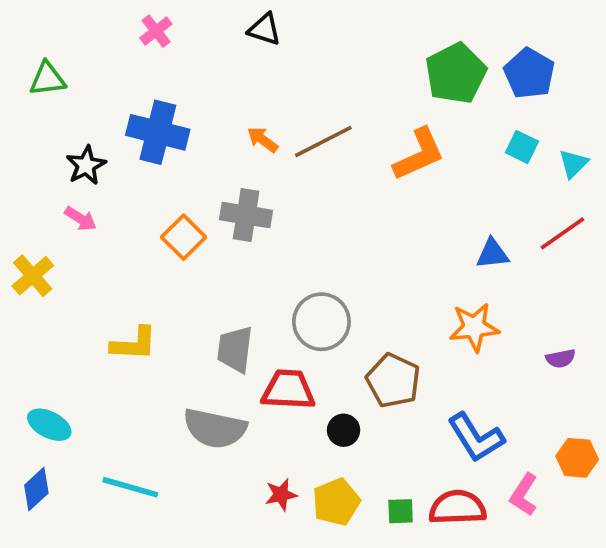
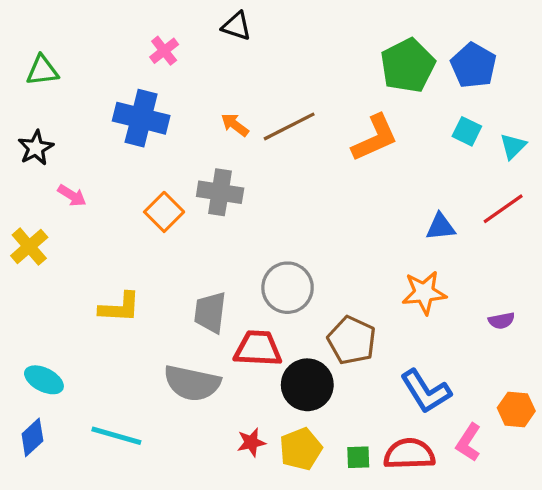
pink cross: (156, 31) -> (164, 51), moved
black star: (86, 165) -> (36, 148), moved
black circle: (344, 430) -> (307, 385), size x1.8

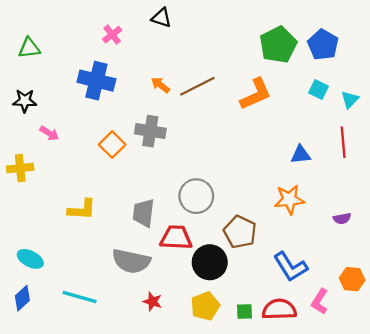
black star: (36, 148) -> (25, 101), turned 30
red line: (503, 209) -> (343, 142), turned -60
yellow cross: (29, 247) -> (20, 168), turned 35
red star: (251, 442) -> (153, 302), moved, turned 30

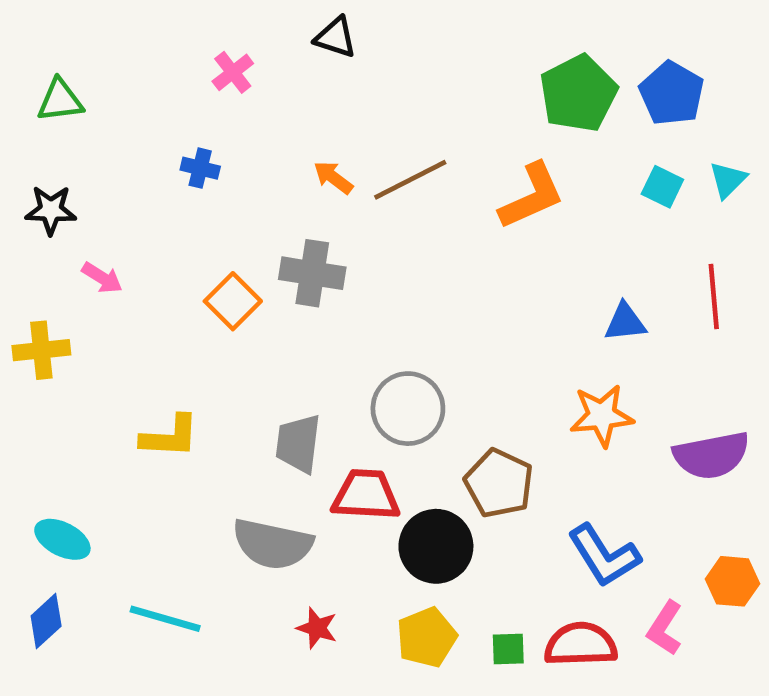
blue cross: (96, 81) -> (200, 168), size x0.5
cyan triangle: (350, 100) -> (728, 180), moved
purple semicircle: (342, 219) -> (711, 455), size x2.0

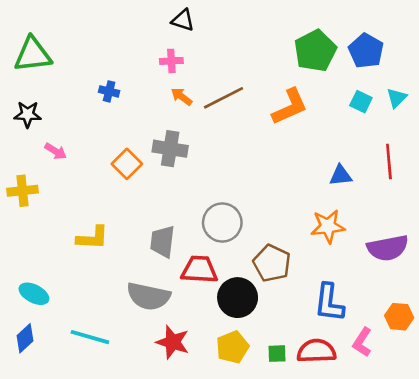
pink cross: (233, 72) -> (171, 61), moved, turned 35
green triangle: (60, 100) -> (33, 55), size x1.5
blue L-shape: (604, 556) -> (329, 303), turned 39
red star: (317, 628) -> (173, 342), size x1.5

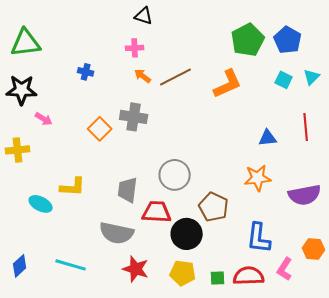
black star: (28, 114) -> (22, 90), size x1.4
cyan ellipse: (34, 294) -> (41, 204), moved
yellow pentagon: (232, 347) -> (183, 273), turned 30

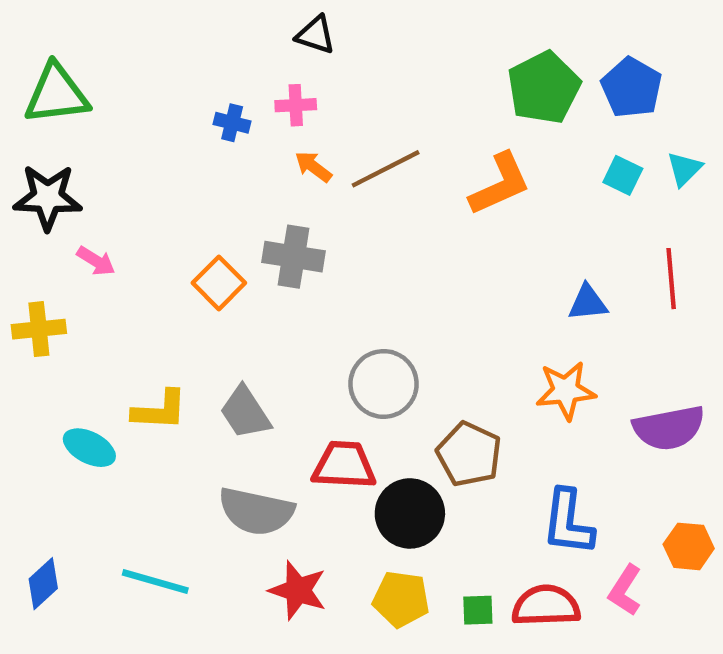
blue cross: (86, 72) -> (232, 123), moved
gray trapezoid: (128, 190) -> (245, 412), moved, turned -40

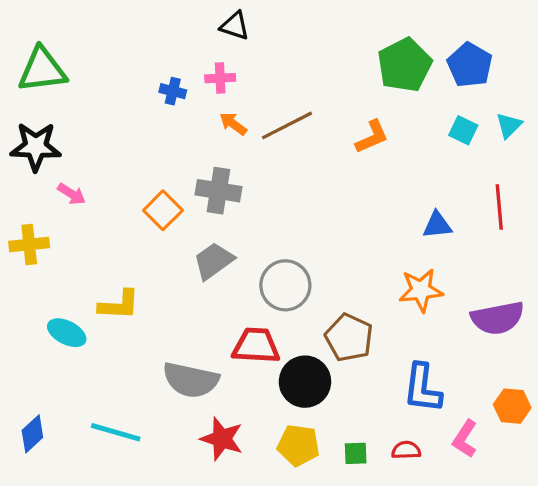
orange L-shape: (500, 184) -> (372, 137), size x0.7
gray trapezoid: (245, 412) -> (214, 261), moved, turned 87
red semicircle: (546, 606) -> (406, 450), size x0.6

